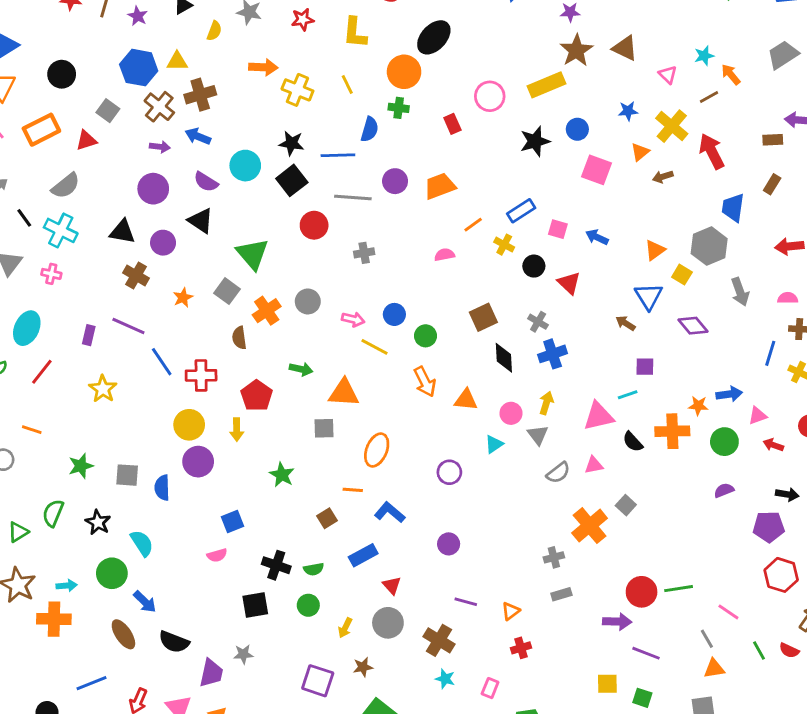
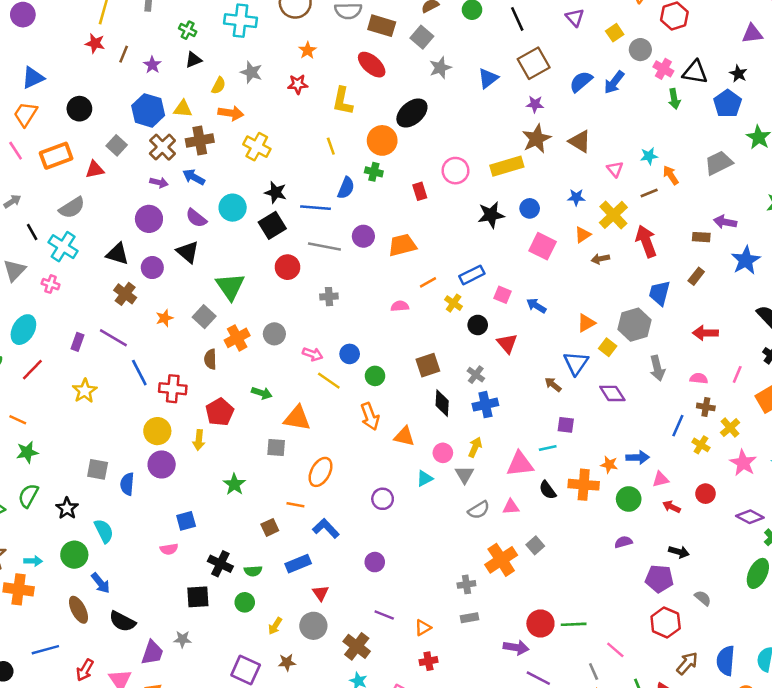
orange arrow: (263, 67) -> (231, 113), moved
yellow cross: (297, 90) -> (257, 147), moved
green star: (81, 466) -> (27, 452), moved

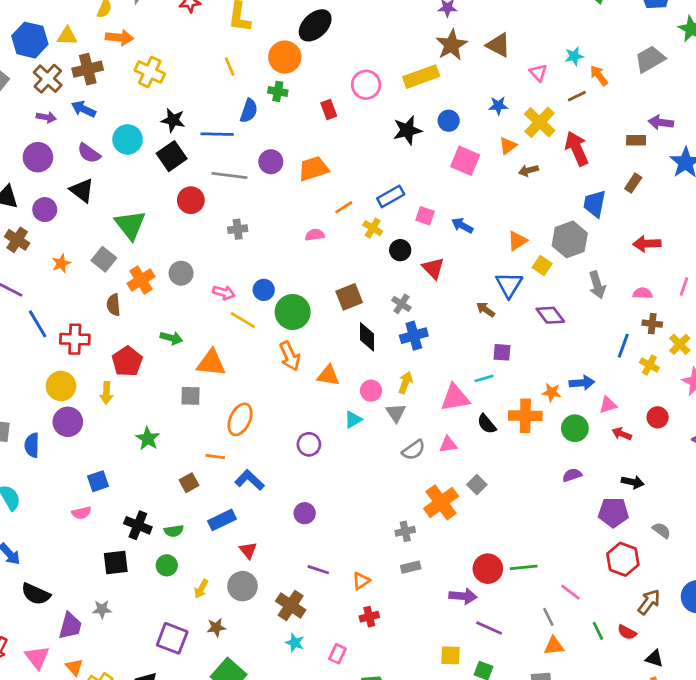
green circle: (375, 376) -> (293, 312), size x1.6

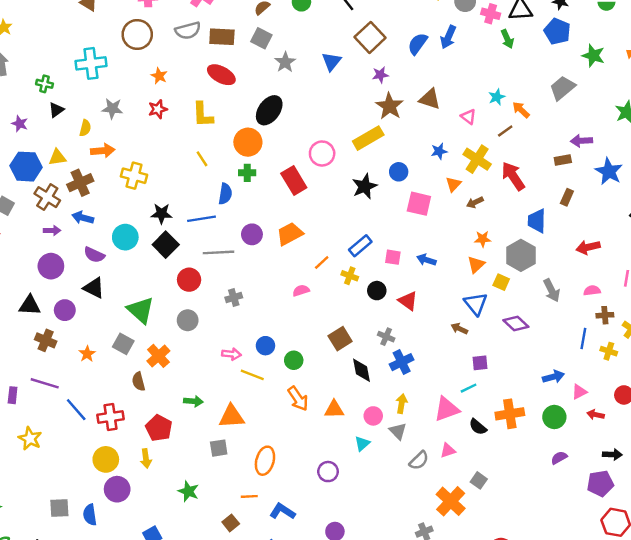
red rectangle: (329, 109) -> (294, 180), size x1.6
gray circle: (181, 273) -> (188, 320), moved
green circle: (293, 312) -> (294, 360), size x0.6
orange star: (552, 392) -> (483, 239), moved

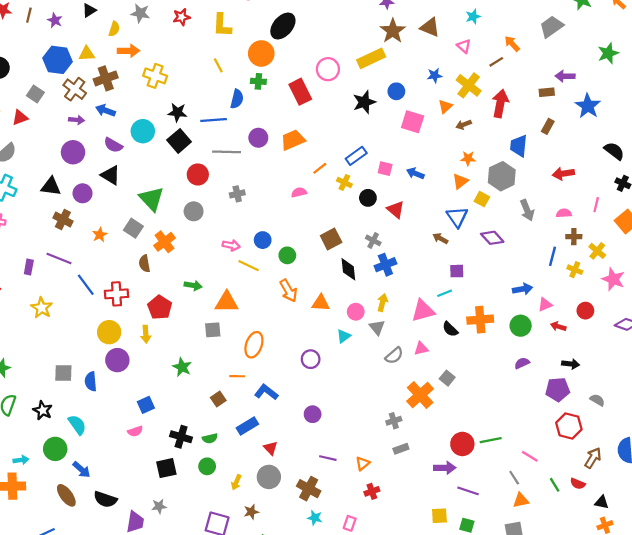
cyan star: (497, 97) -> (473, 17), moved
red arrow: (513, 176) -> (500, 103), turned 40

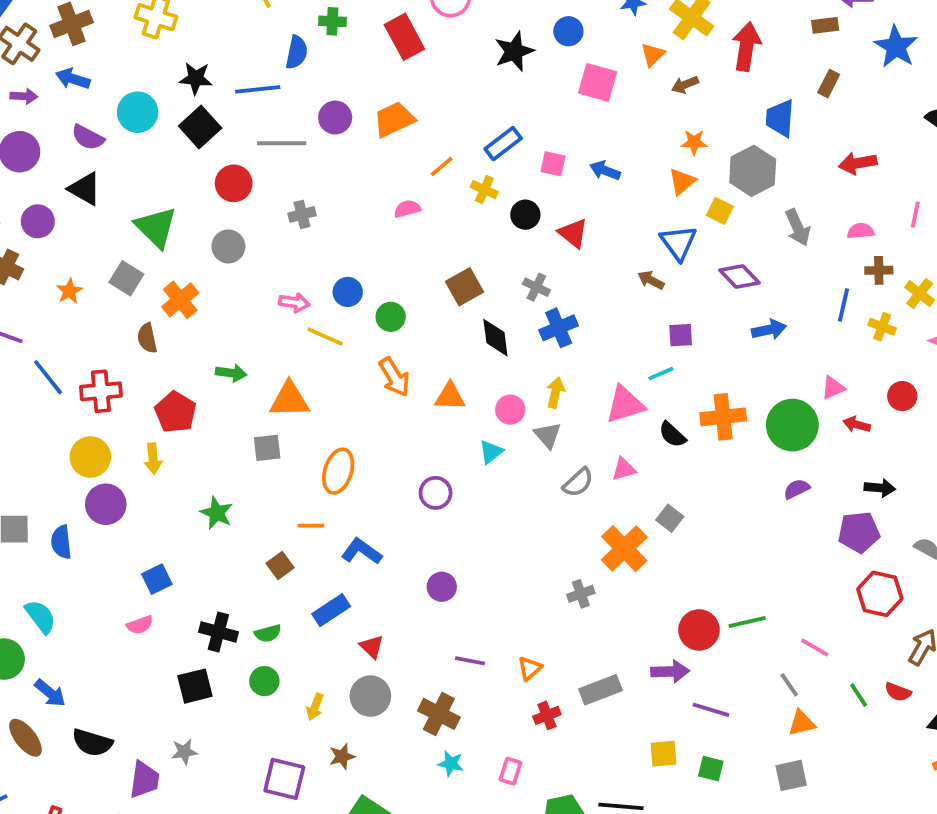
blue arrow: (523, 289) -> (769, 330), moved
green circle: (521, 326) -> (792, 425), size x1.4
gray rectangle: (401, 449) -> (601, 690), moved, size x1.5

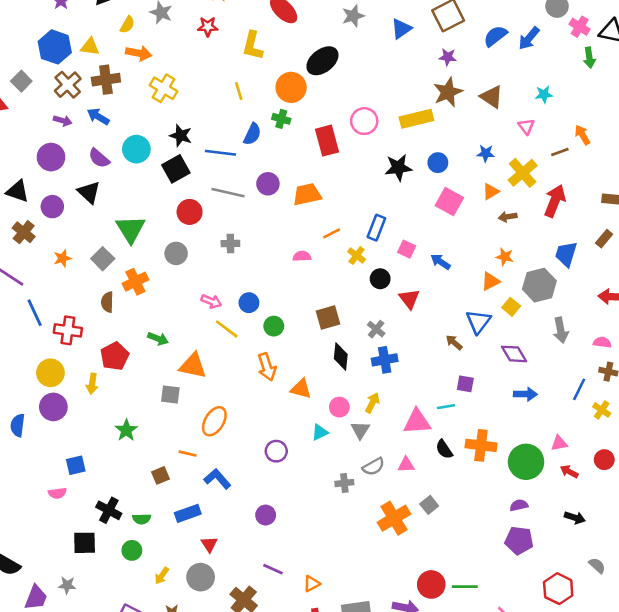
blue rectangle: (503, 144) -> (376, 228), turned -45
purple pentagon: (859, 532) -> (519, 540), moved
gray cross: (581, 594) -> (344, 483), moved

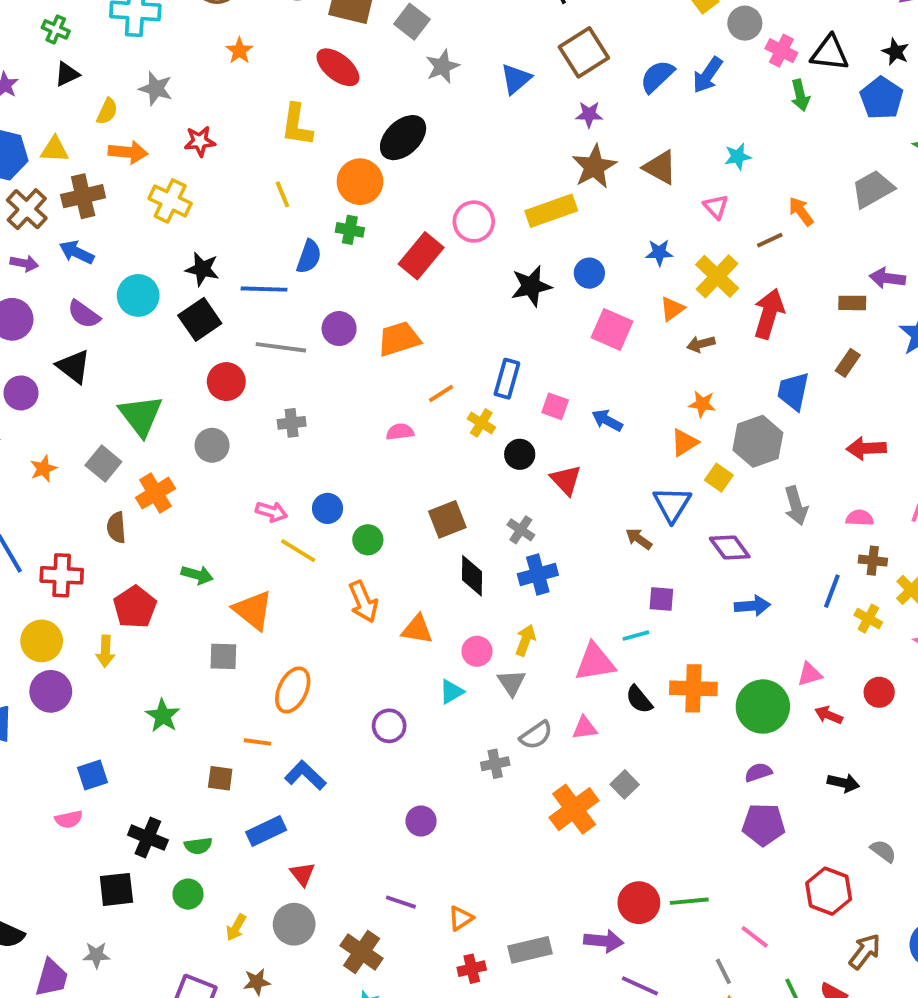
red star: (208, 27) -> (200, 141), moved
red rectangle: (327, 141) -> (421, 256), turned 60
orange triangle: (193, 366) -> (253, 610), turned 32
brown square: (161, 475) -> (220, 778), turned 36
purple circle: (266, 515) -> (421, 821), moved

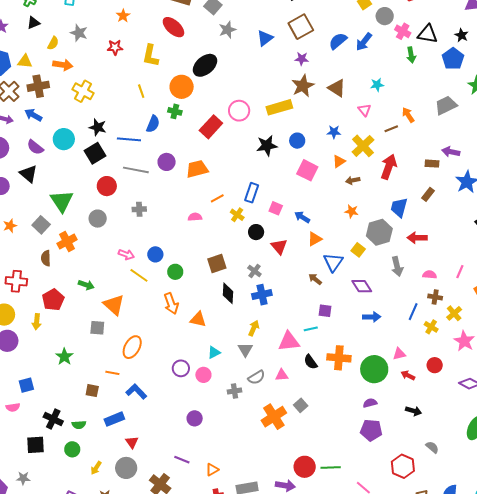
red star: (200, 141) -> (115, 47), moved
orange triangle: (684, 442) -> (315, 239), moved
red arrow: (866, 448) -> (417, 238), moved
pink circle: (477, 651) -> (203, 375), moved

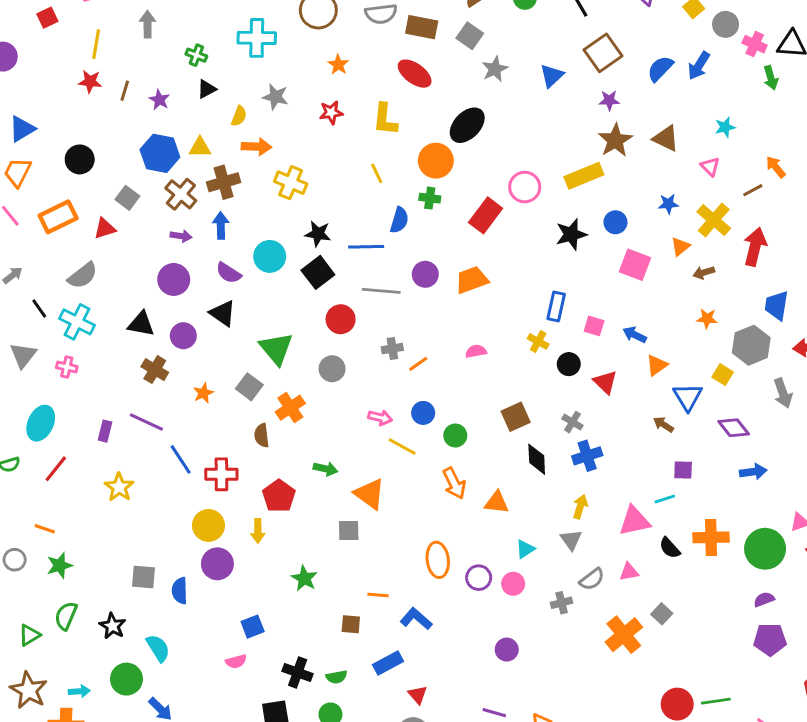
blue arrow: (33, 115) -> (221, 226), turned 66
orange line: (217, 198) -> (418, 364), moved
orange ellipse: (132, 347) -> (438, 560), moved, turned -30

